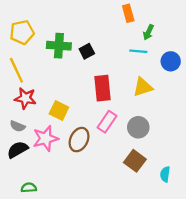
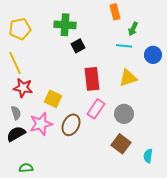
green cross: (59, 46) -> (65, 25), moved
gray semicircle: (18, 126) -> (16, 113), turned -128

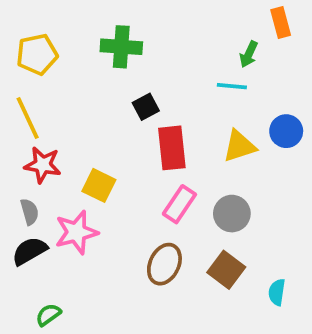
orange rectangle: (115, 12) -> (281, 22), moved
black square: (78, 46) -> (146, 107), moved
blue circle: (153, 55) -> (286, 131), moved
brown ellipse: (71, 125) -> (164, 264), moved
green semicircle: (26, 168) -> (48, 315), turned -32

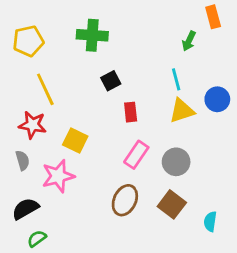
cyan line: (232, 86) -> (176, 79), moved, turned 70
yellow line: (28, 118) -> (45, 89), moved
red rectangle: (172, 148) -> (131, 112), size x0.6
black semicircle: (30, 251) -> (25, 209), moved

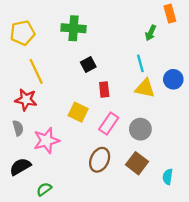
yellow triangle: (182, 111) -> (145, 88), turned 30
yellow square: (75, 141) -> (78, 112), moved
green semicircle: (37, 239) -> (44, 189), moved

